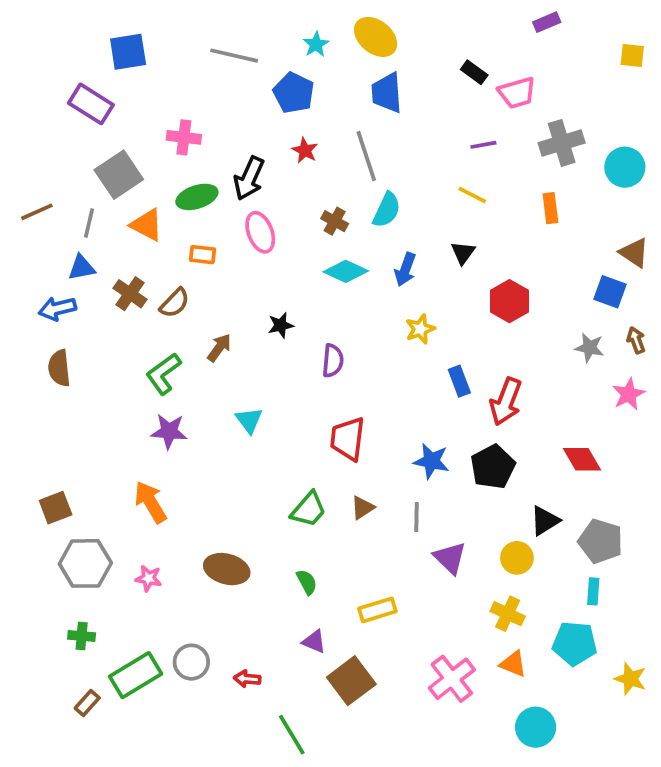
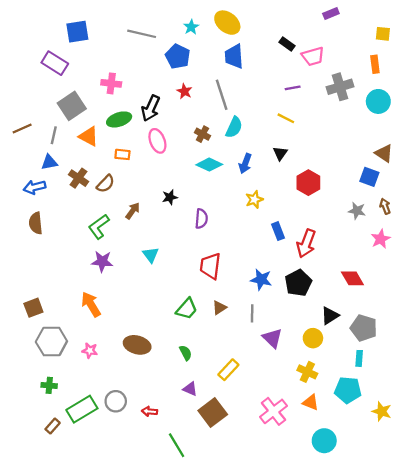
orange rectangle: (550, 208) -> (375, 64), moved
yellow rectangle: (377, 610) -> (228, 370), turned -30

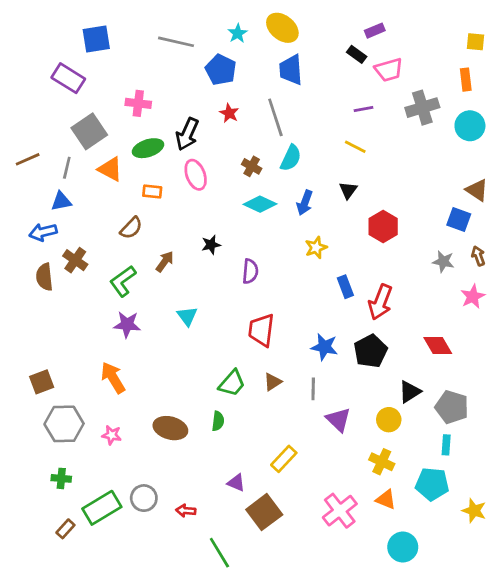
purple rectangle: (331, 14) -> (375, 31), moved
brown cross: (79, 178) -> (75, 260), moved
green semicircle: (186, 353) -> (218, 421), moved, turned 35

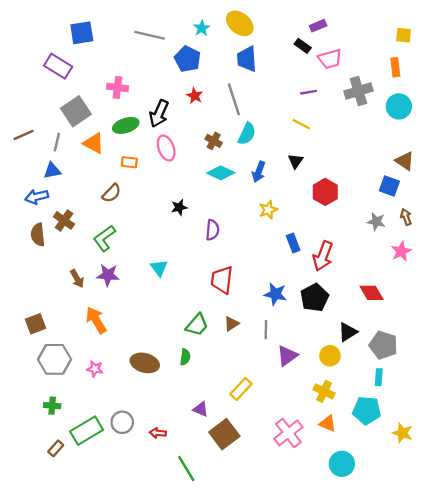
brown arrow: (165, 262) -> (77, 279), moved, turned 114
purple triangle: (338, 420) -> (287, 356), turned 40

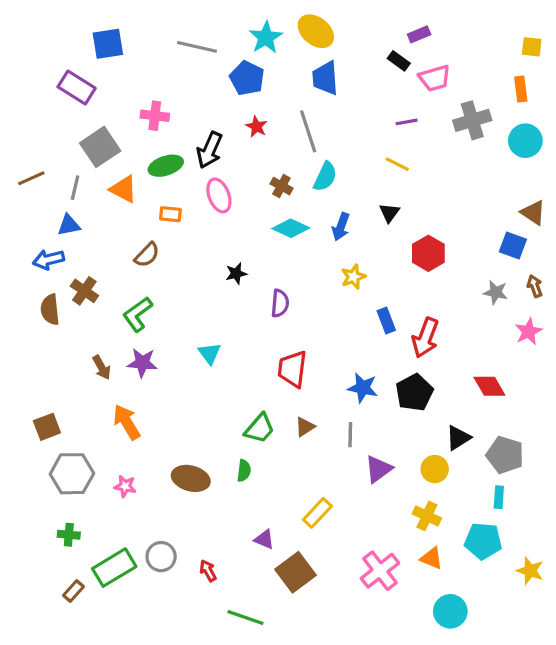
cyan star: (202, 28) -> (266, 37), size x1.5
red arrow: (158, 433) -> (208, 571), turned 56
green line: (186, 469) -> (245, 618), turned -40

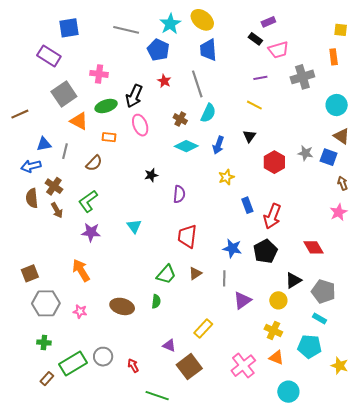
cyan circle: (525, 141) -> (337, 105), moved
gray line: (75, 188) -> (65, 151), moved
gray star: (496, 292) -> (305, 153), moved
brown arrow: (102, 367) -> (57, 210), moved
cyan rectangle: (499, 497) -> (320, 318), turned -64

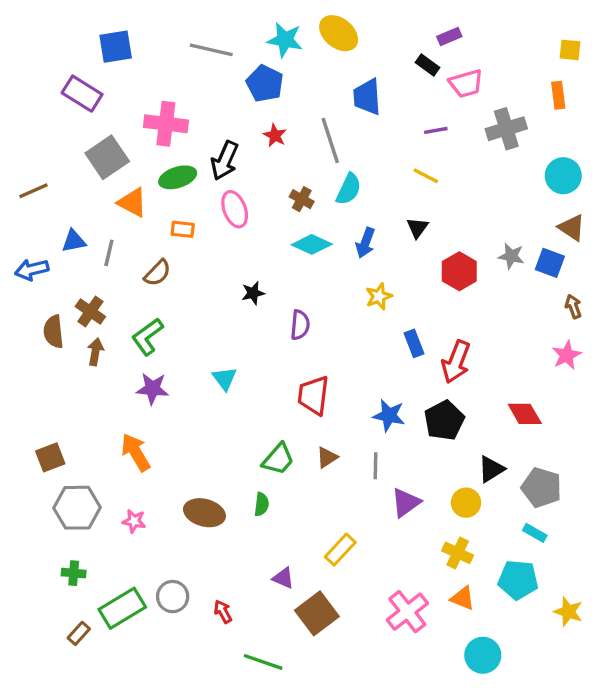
cyan star: (170, 24) -> (285, 40), turned -30
blue trapezoid: (208, 50) -> (367, 97), moved
pink cross: (99, 74) -> (166, 124), size x1.4
blue arrow: (31, 166) -> (32, 270), moved
brown arrow: (57, 210) -> (95, 352), turned -140

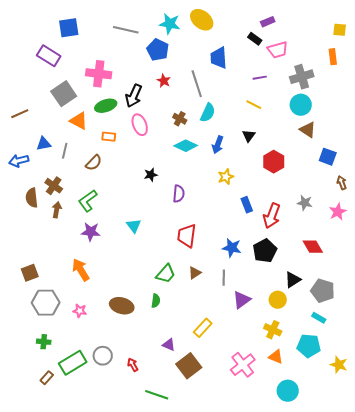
cyan circle: (563, 176) -> (301, 105), moved
brown triangle: (572, 228) -> (308, 130), moved
gray star: (511, 256) -> (305, 203), moved

